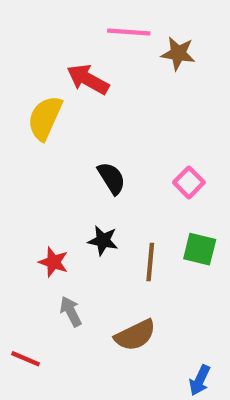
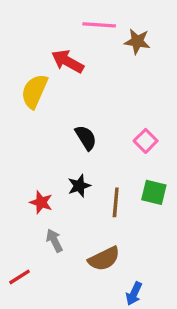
black star: (103, 241) -> (79, 186), turned -30
red line: (26, 359) -> (19, 277), turned -55
blue arrow: (200, 380) -> (134, 294), moved

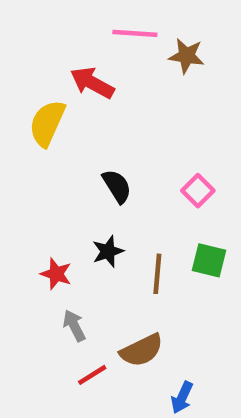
red line: (19, 277) -> (92, 375), moved

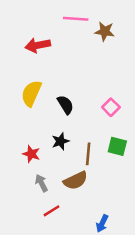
red arrow: (92, 83) -> (38, 45), moved, turned -40
yellow semicircle: (47, 123) -> (31, 93), moved
brown semicircle: (142, 350) -> (76, 181), moved

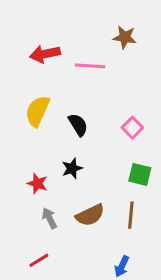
pink line: (76, 19) -> (90, 66), moved
brown line: (88, 154) -> (131, 215), moved
red line: (52, 211) -> (39, 260), moved

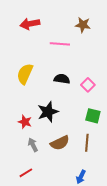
red arrow: (45, 54) -> (30, 24), moved
black semicircle: (78, 125) -> (62, 79), moved, turned -49
black star: (72, 168) -> (48, 112), size x1.5

